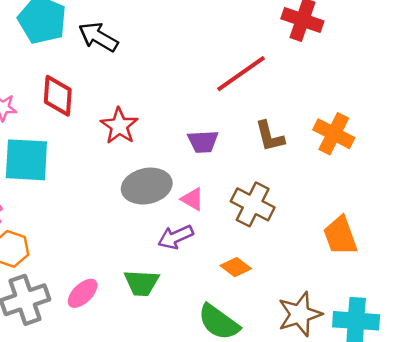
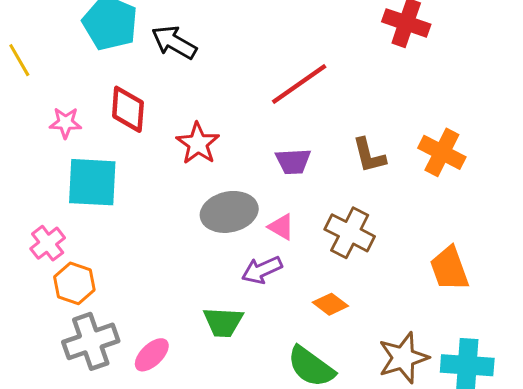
red line: (241, 74) -> (299, 84), moved
pink ellipse: (83, 293) -> (152, 355), moved

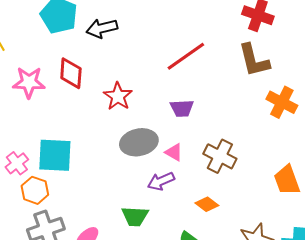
black arrow: (174, 42) -> (102, 28), turned -44
pink star: (65, 123) -> (29, 82), size x1.5
brown L-shape: (369, 155) -> (254, 60), moved, size x1.4
cyan square: (92, 182) -> (55, 155), moved

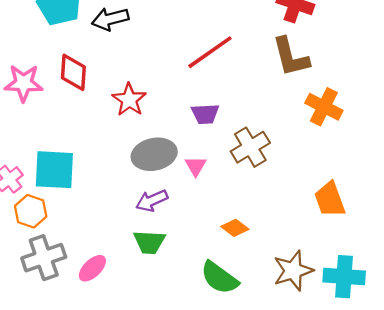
pink triangle: (174, 152) -> (196, 166), turned 30
brown cross: (220, 156) -> (250, 147), moved, turned 32
purple arrow: (161, 181) -> (152, 201), moved

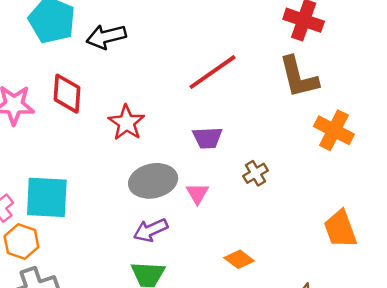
brown cross: (250, 147) -> (256, 173), size x0.6

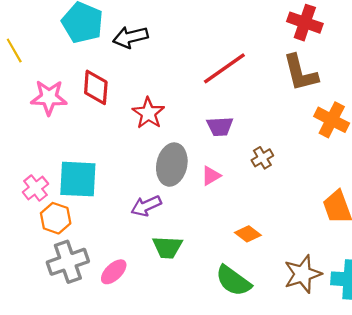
gray ellipse: (153, 181) -> (172, 165), turned -66
pink triangle: (197, 194) -> (211, 176), turned 30
purple arrow: (151, 230) -> (146, 206), moved

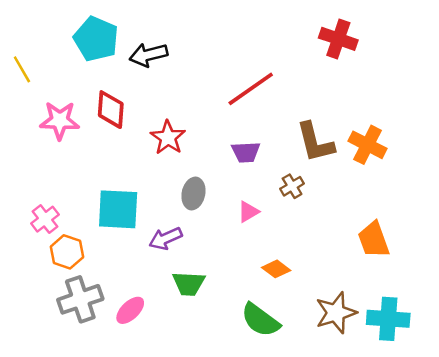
brown L-shape: (300, 73) -> (315, 142), moved
gray ellipse: (172, 165) -> (193, 193), size x0.7
pink triangle: (211, 176) -> (248, 212), moved
cyan square: (78, 179) -> (118, 209), moved

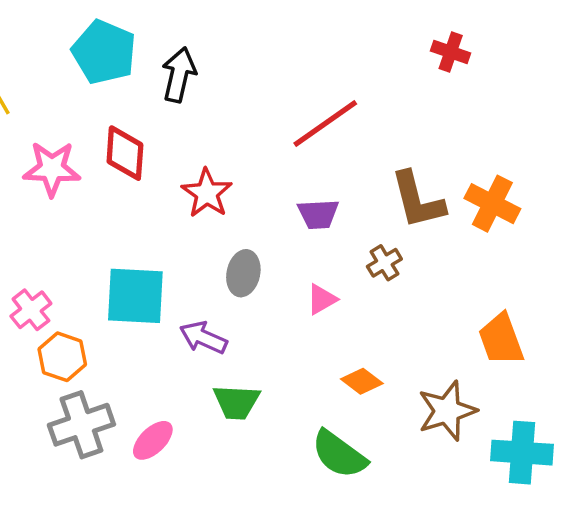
red cross: (338, 39) -> (451, 52), size x0.7
black arrow: (148, 55) -> (179, 75), turned 117
purple arrow: (165, 239) -> (203, 338), turned 48
brown star: (336, 313) -> (447, 411), moved

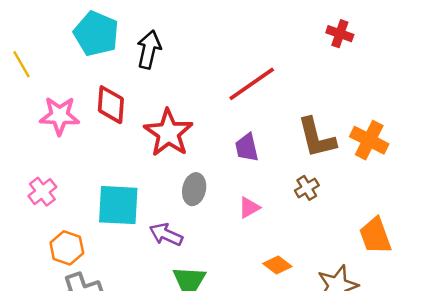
red star: (207, 193) -> (168, 133), size x1.4
purple trapezoid: (318, 214) -> (247, 148), turned 80
brown cross: (384, 263) -> (307, 188), moved
pink cross: (31, 310) -> (42, 192), moved

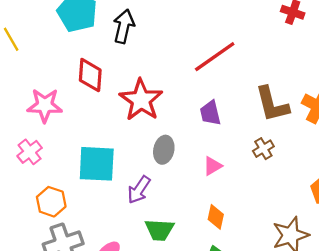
pink star: (59, 116) -> (45, 105), moved
purple arrow: (166, 234) -> (139, 190), turned -80
orange diamond: (277, 265) -> (216, 217), moved, turned 65

